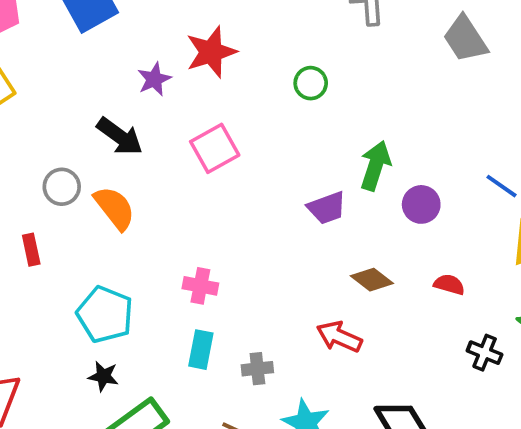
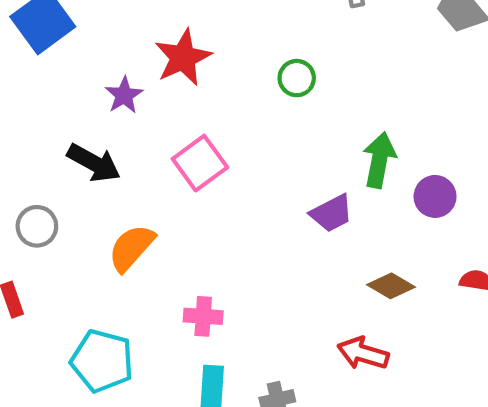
orange semicircle: (115, 208) -> (131, 248), moved, turned -93

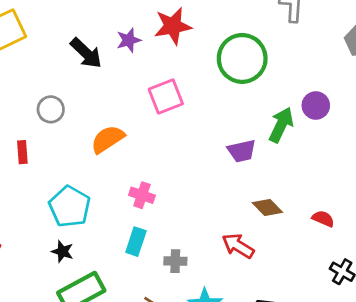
green circle: (297, 78) -> (242, 58), size x2.0
black arrow: (94, 163) -> (86, 53), moved
purple circle: (435, 196) -> (316, 105), moved

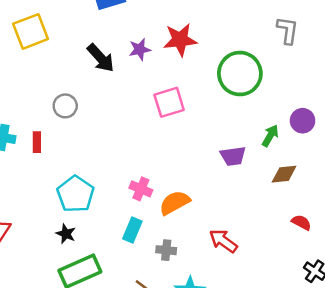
green arrow: (281, 125) -> (270, 136), size x0.7
orange semicircle: (108, 139) -> (175, 203), moved
brown diamond: (267, 207) -> (284, 174), moved, turned -56

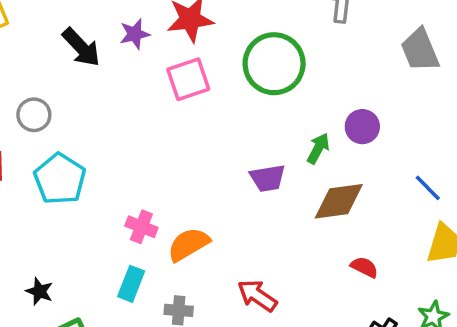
pink square: (169, 102) -> (188, 79), moved
brown diamond: (284, 174) -> (339, 201), size x1.4
cyan pentagon: (75, 194) -> (60, 179), moved

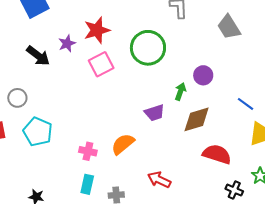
orange semicircle: (188, 244) -> (123, 144), moved
red semicircle: (364, 267) -> (217, 154), size x1.8

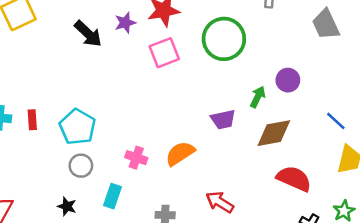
gray circle: (17, 98) -> (81, 166), moved
cyan rectangle: (87, 184) -> (113, 196), moved

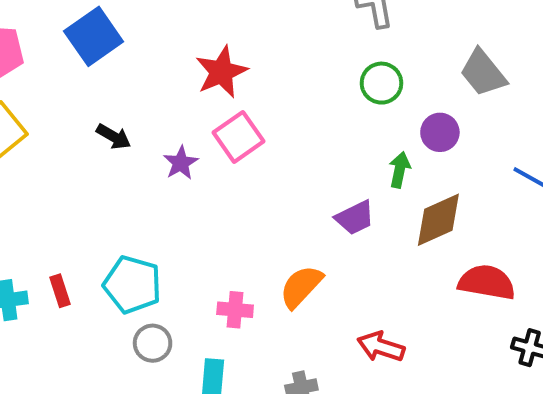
purple star: (125, 23) -> (181, 163), moved
gray trapezoid: (326, 24) -> (483, 73), moved
black arrow: (88, 34) -> (114, 137), size x0.7
green circle: (224, 39) -> (381, 83), moved, size x0.6

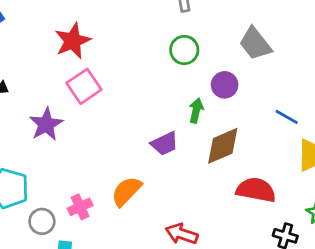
purple star: (181, 163) -> (46, 124), moved, size x1.4
pink cross: (235, 310) -> (80, 207), turned -30
gray circle: (153, 343) -> (42, 221), moved

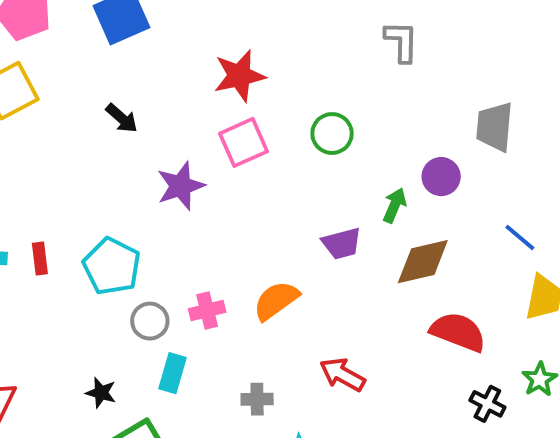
gray trapezoid: (255, 44) -> (495, 127), turned 33
green circle: (184, 50) -> (332, 134), moved

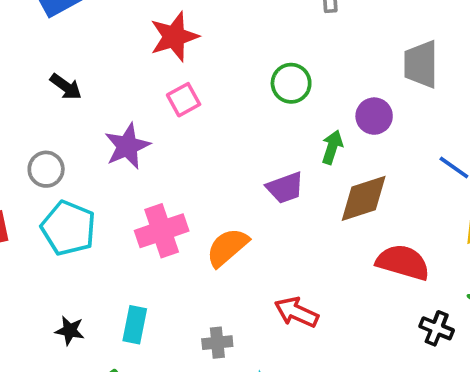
green circle: (332, 134) -> (291, 83), moved
pink square: (244, 142) -> (184, 100), size x0.7
pink cross: (207, 310) -> (162, 231), moved, size x1.5
gray circle: (150, 321) -> (46, 169), moved
black star: (101, 393) -> (70, 331), moved

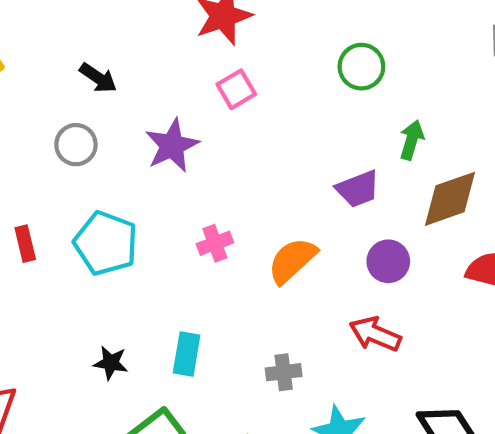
purple circle: (374, 116) -> (388, 261), moved
gray circle: (46, 169) -> (76, 145), moved
pink cross: (162, 231) -> (215, 243), size x0.6

